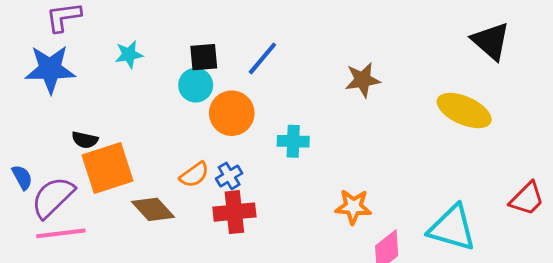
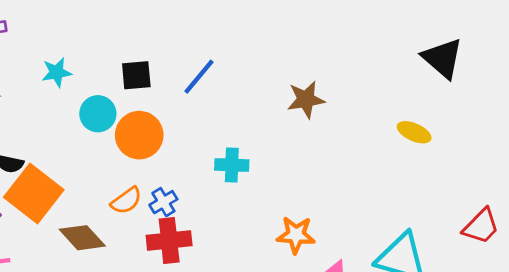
cyan circle: (196, 85) -> (98, 114), moved
yellow ellipse: (464, 111) -> (414, 132), size x0.6
orange circle: (232, 113) -> (139, 135), moved
orange square: (108, 168) -> (34, 194), turned -34

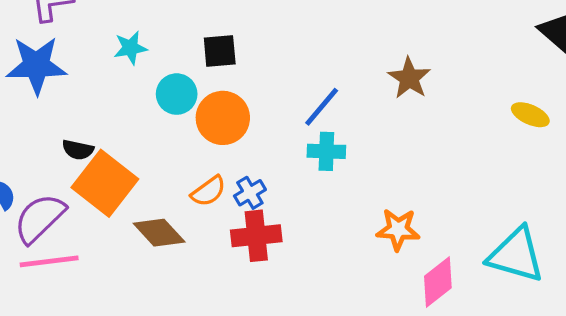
blue line: (199, 77) -> (322, 107), moved
brown star: (306, 99) -> (409, 78), turned -30

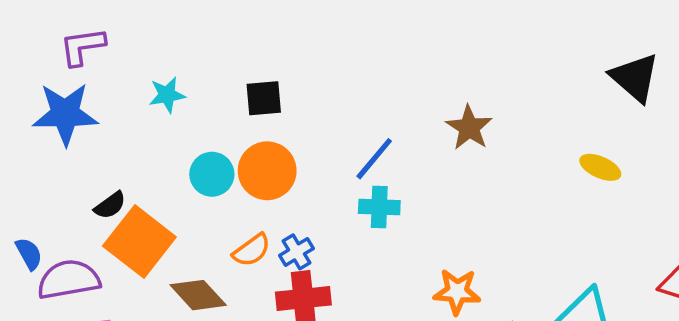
cyan circle: (177, 94) -> (212, 174), moved
black semicircle: (78, 150) -> (110, 205), turned -48
purple semicircle: (40, 218) -> (69, 280), turned 34

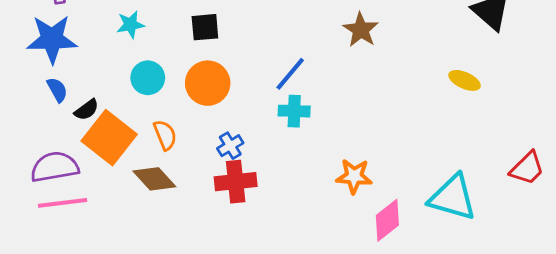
brown star: (469, 128) -> (361, 30), moved
cyan circle: (212, 174) -> (148, 78), moved
orange semicircle: (252, 250) -> (165, 135), moved, turned -76
blue semicircle: (29, 254) -> (57, 90), moved

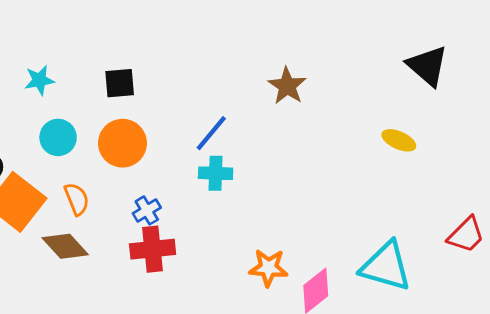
orange star: (354, 176) -> (269, 268), moved

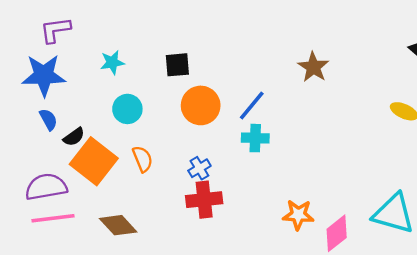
orange circle: (122, 143) -> (201, 105), moved
brown diamond: (65, 246) -> (118, 225), moved

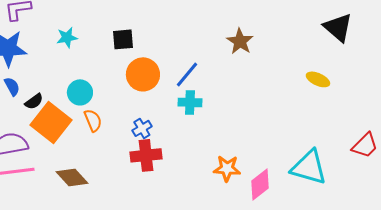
cyan circle: (127, 109) -> (80, 92), moved

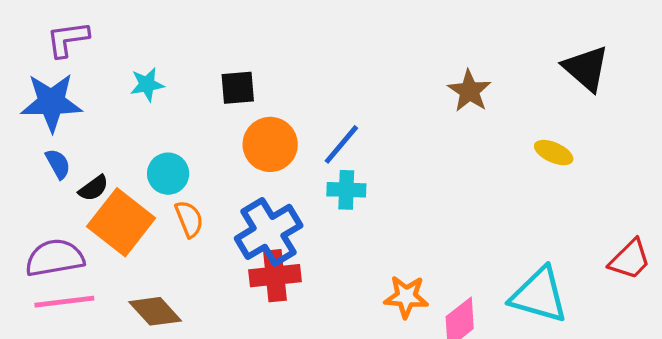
brown star: (240, 41) -> (469, 91), moved
blue cross: (142, 128) -> (269, 232), size x2.0

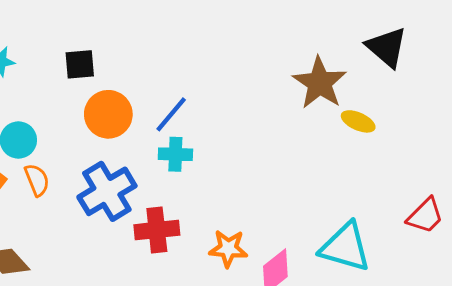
brown star: (469, 91) -> (320, 83), moved, size x1.4
red cross: (275, 276) -> (157, 230), moved

